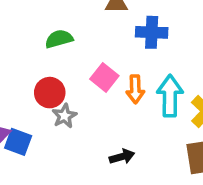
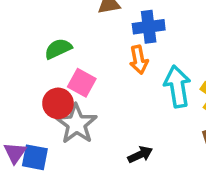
pink square: (104, 77) -> (82, 83), moved
orange arrow: (135, 89) -> (139, 60), moved
gray star: (64, 116) -> (76, 124), size x1.6

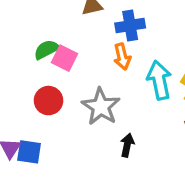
pink square: (82, 83) -> (64, 58), moved
gray star: (76, 124) -> (101, 107), moved
black arrow: (140, 155) -> (127, 145), turned -50

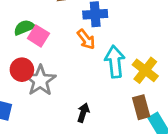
orange arrow: (122, 57) -> (86, 39), turned -30
gray star: (101, 107) -> (40, 81), moved

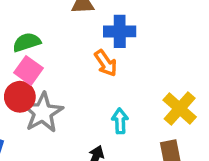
pink square: (38, 36) -> (28, 70), moved
cyan arrow: (115, 62) -> (120, 121), moved, size x0.6

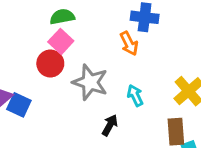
gray star: (43, 112) -> (90, 82), moved, turned -30
cyan arrow: (120, 121) -> (135, 96), turned -30

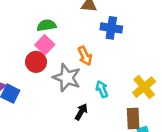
orange arrow: (129, 43) -> (85, 56), moved

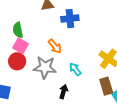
green semicircle: (47, 25) -> (18, 30), turned -77

